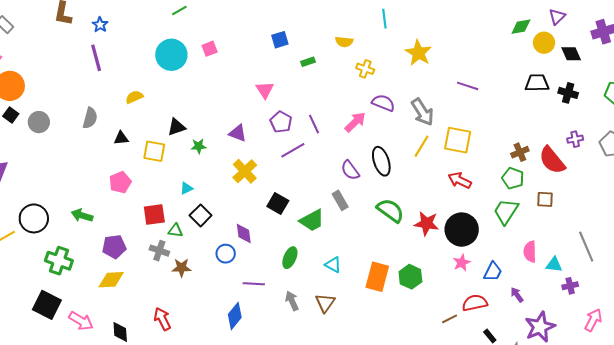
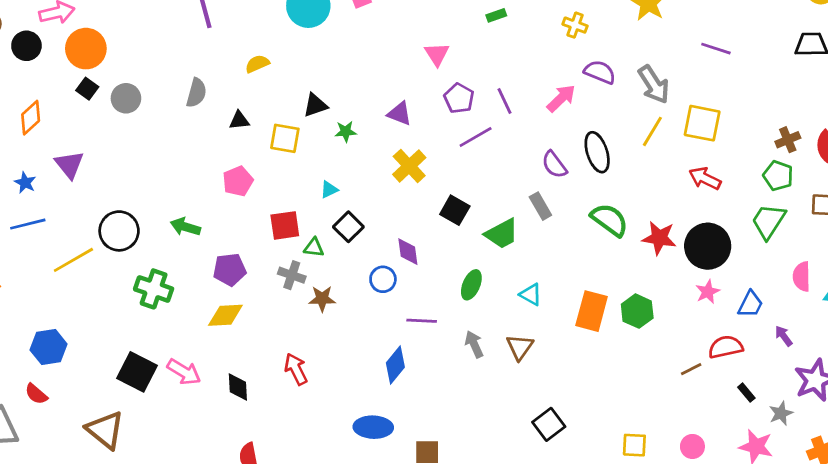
black square: (47, 305) -> (137, 372), moved

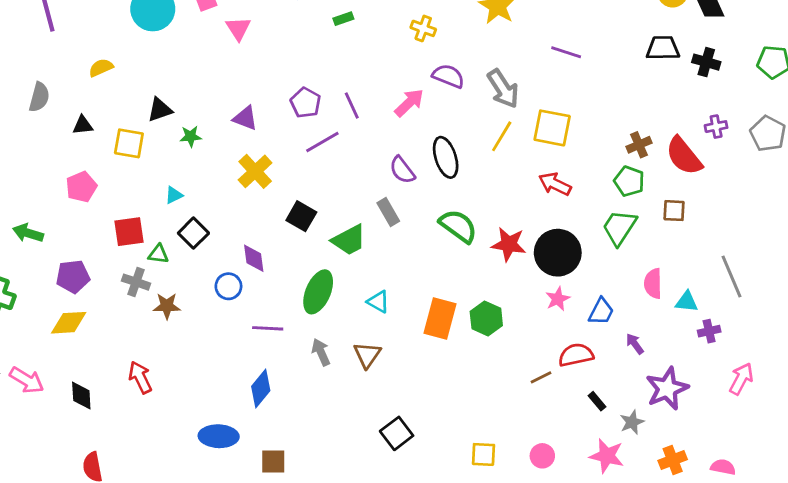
pink triangle: (437, 54) -> (238, 28), moved
green ellipse: (471, 285) -> (318, 292), size x1.4
blue diamond: (395, 365) -> (261, 389), moved

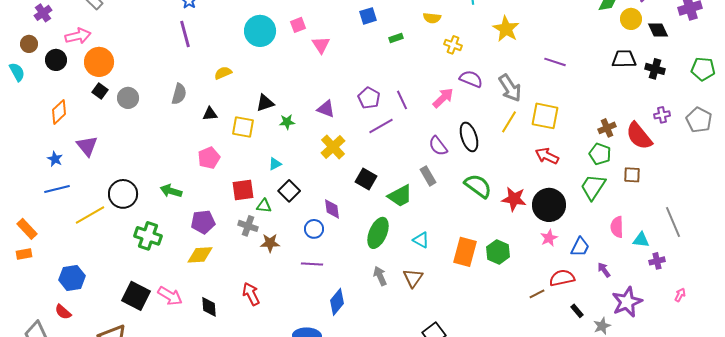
purple line: (268, 328) -> (312, 264), moved
pink arrow: (741, 379) -> (680, 295), size x0.6

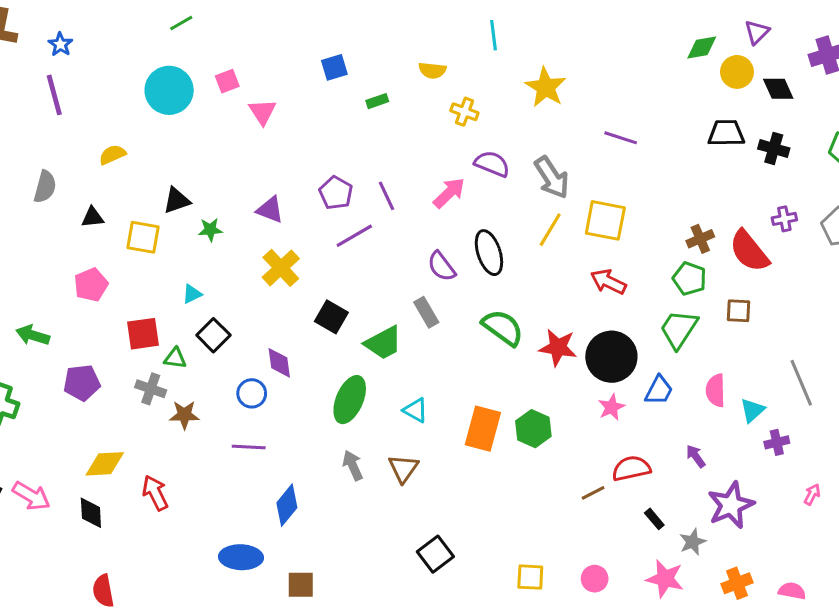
cyan triangle: (641, 240) -> (752, 410), turned -48
blue trapezoid: (580, 247) -> (659, 390), moved
yellow diamond: (200, 255) -> (105, 464), moved

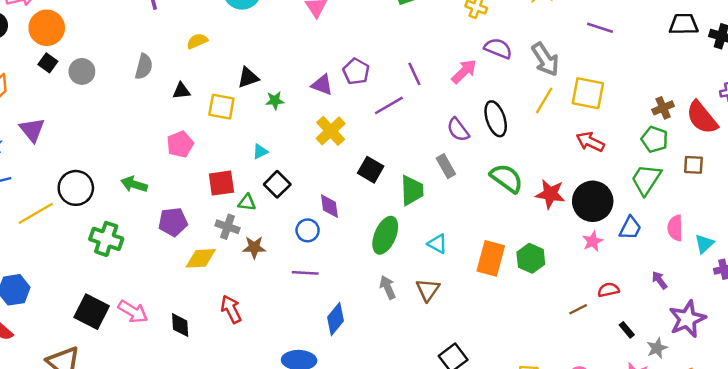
purple pentagon: (336, 193) -> (356, 71), moved
green trapezoid: (383, 343) -> (412, 190), turned -64
yellow diamond: (105, 464) -> (201, 258), moved
red semicircle: (631, 468) -> (608, 290), size x0.7

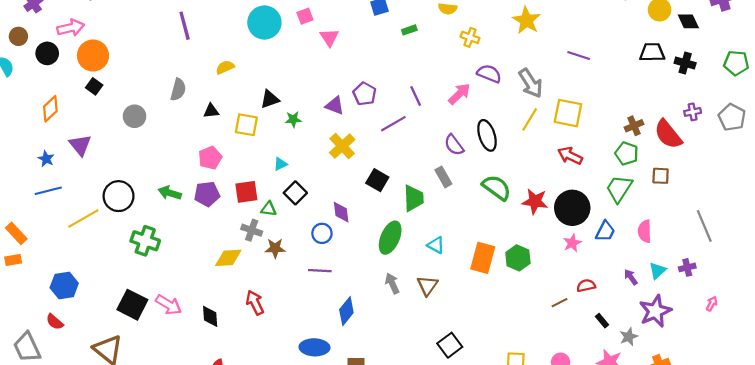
gray circle: (82, 71) -> (135, 116), moved
purple pentagon: (173, 222) -> (207, 194), moved
cyan triangle: (704, 244) -> (657, 271), moved

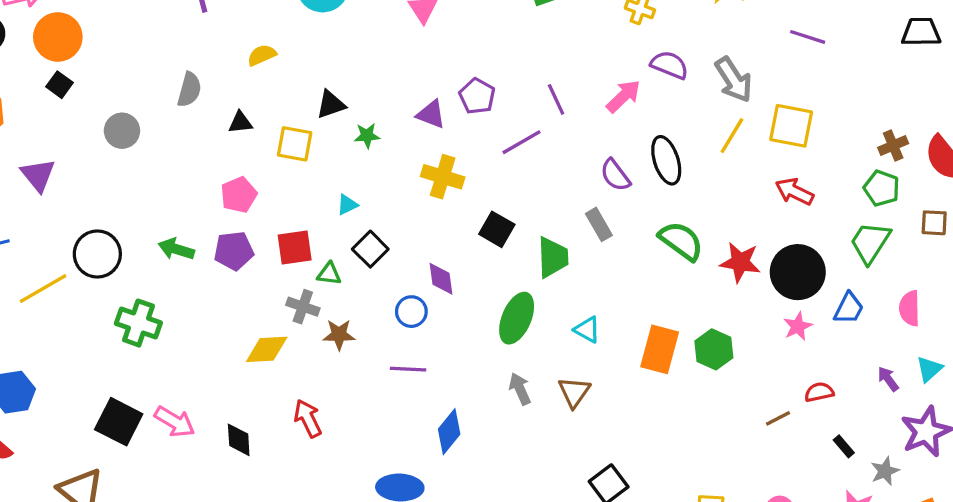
yellow cross: (342, 146) -> (443, 177), turned -30

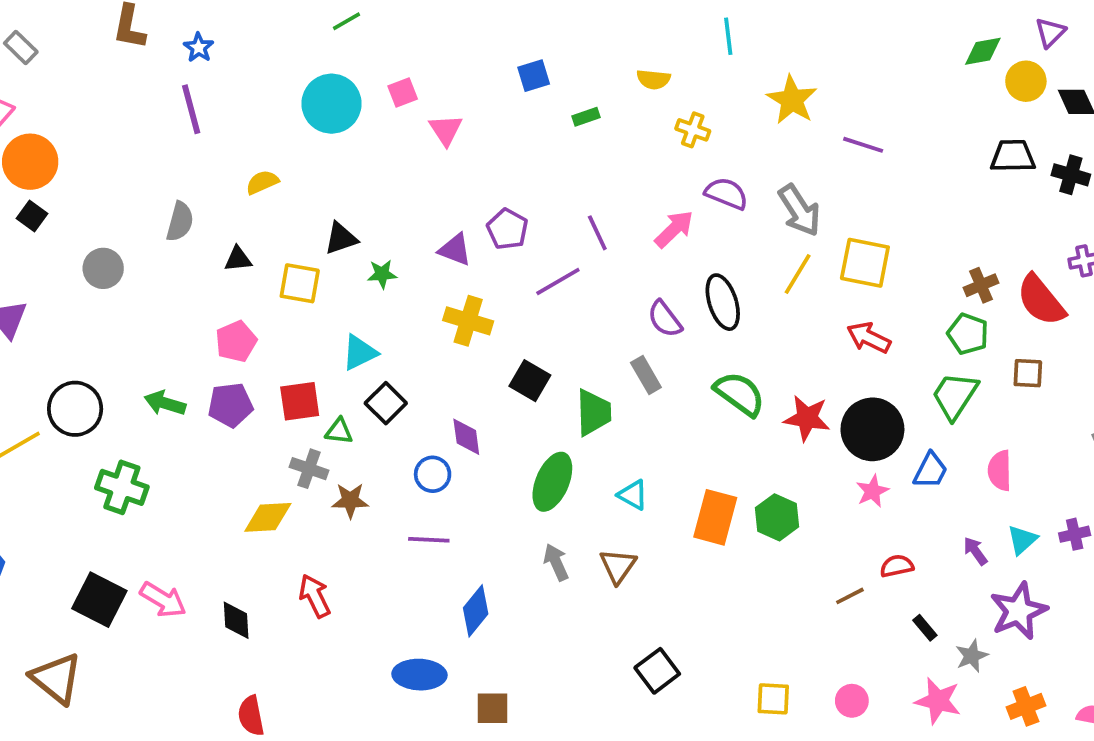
purple line: (808, 37) -> (863, 145), moved
cyan triangle: (347, 205) -> (360, 353), size x1.5

